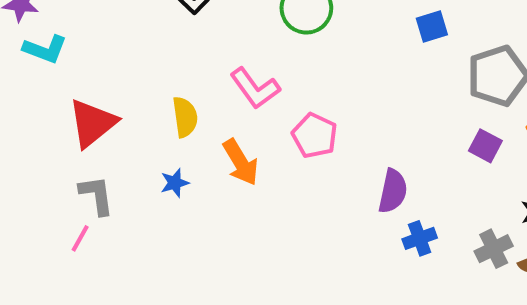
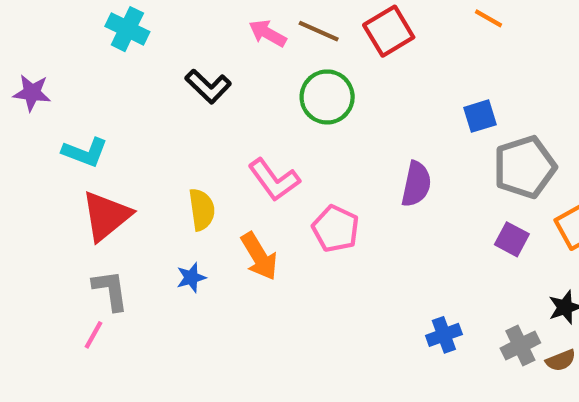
blue square: (432, 26) -> (480, 116), moved
cyan L-shape: (45, 49) -> (85, 152), moved
purple semicircle: (393, 191) -> (416, 184), moved

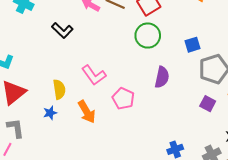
green circle: (327, 97) -> (148, 36), moved
blue star: (191, 278) -> (50, 113), moved

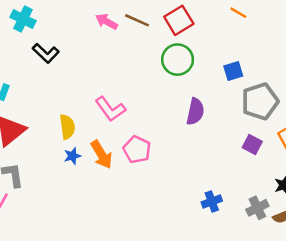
black L-shape: (62, 30) -> (46, 53), moved
pink pentagon: (123, 99) -> (137, 150), moved
blue star: (50, 113) -> (72, 156), moved

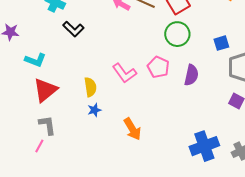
pink pentagon: (137, 150) -> (158, 67), moved
orange arrow: (101, 155) -> (132, 129), moved
blue cross: (212, 201) -> (204, 146), size x1.8

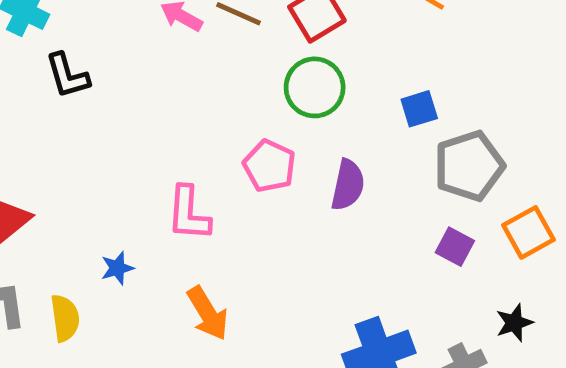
black L-shape: (73, 29) -> (67, 76), turned 30
pink L-shape: (124, 73) -> (189, 213), moved, turned 40
yellow semicircle: (90, 87) -> (65, 318), moved

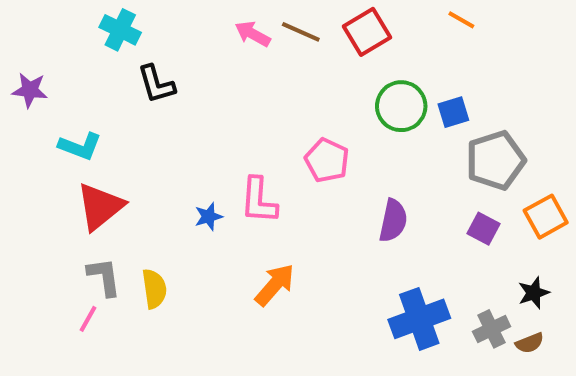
green circle: (315, 87) -> (401, 106), moved
purple semicircle: (348, 185) -> (393, 221), moved
blue star: (117, 268) -> (208, 217), moved
orange arrow: (208, 313) -> (275, 285), turned -108

